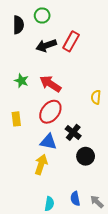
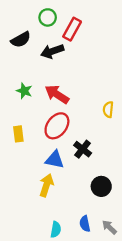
black semicircle: (18, 25) -> (21, 40), moved, turned 60
red rectangle: (71, 41) -> (72, 29), moved
black circle: (86, 156) -> (101, 186), moved

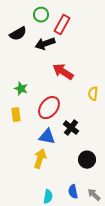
green star: (24, 91) -> (21, 89), moved
red arrow: (57, 94) -> (63, 72), moved

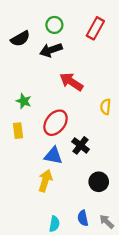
green circle: (41, 15) -> (54, 25), moved
red rectangle: (62, 25) -> (95, 28), moved

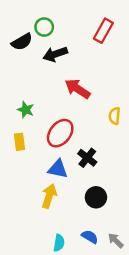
green circle: (54, 25) -> (44, 27), moved
black circle: (99, 182) -> (96, 197), moved
blue semicircle: (83, 218) -> (90, 237), turned 133

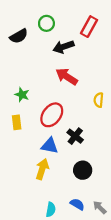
green circle: (44, 27) -> (46, 23), moved
black arrow: (55, 54) -> (63, 47), moved

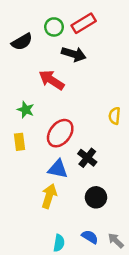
red rectangle: (89, 27) -> (84, 23), moved, turned 30
black arrow: (63, 47) -> (74, 54), turned -144
red arrow: (67, 77) -> (52, 80), moved

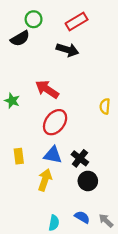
green circle: (54, 27) -> (34, 19), moved
red arrow: (52, 80) -> (47, 89), moved
green star: (26, 110) -> (12, 101), moved
yellow rectangle: (19, 142) -> (19, 156), moved
black cross: (87, 158) -> (80, 158), moved

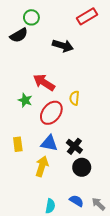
red rectangle: (77, 21) -> (87, 16), moved
green star: (12, 101) -> (25, 100), moved
yellow semicircle: (105, 106) -> (74, 98), moved

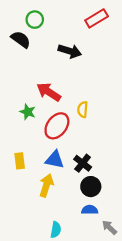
black semicircle: (19, 35) -> (21, 39), turned -114
blue semicircle: (76, 201) -> (90, 210), moved, turned -32

